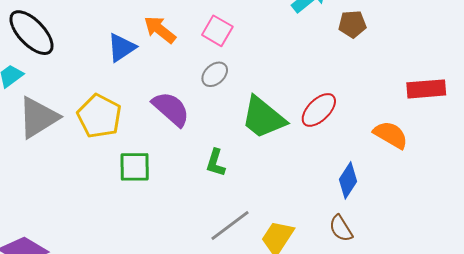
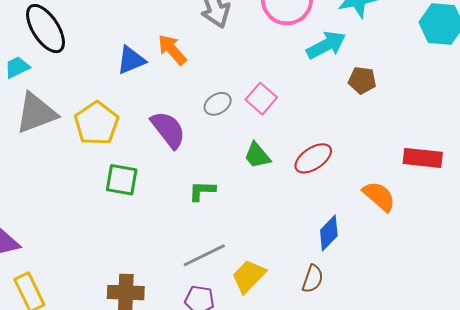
pink square: (217, 31) -> (261, 99), moved
green trapezoid: (263, 118) -> (257, 155), size x0.6
green L-shape: (216, 163) -> (202, 191), turned 64
brown semicircle: (341, 228) -> (313, 279), turned -140

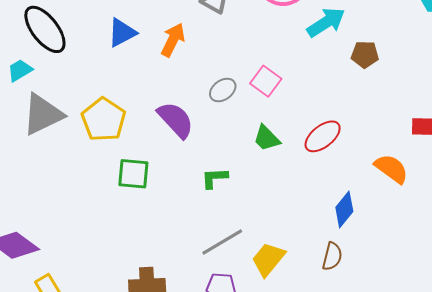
orange arrow: (172, 50) -> (173, 40), turned 72
blue triangle: (131, 60) -> (122, 33), moved

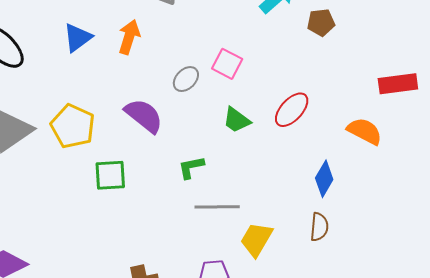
gray line: (222, 242) -> (217, 207), moved, turned 39

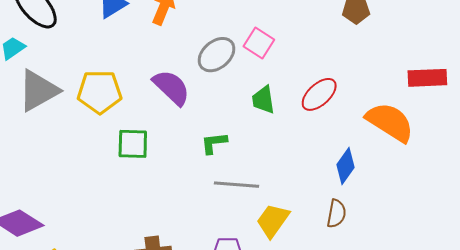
gray ellipse: (186, 79) -> (217, 55), size x1.4
green trapezoid: (237, 120) -> (263, 100), turned 40
yellow pentagon: (73, 126) -> (100, 92), turned -30
orange semicircle: (365, 131) -> (390, 122), size x1.4

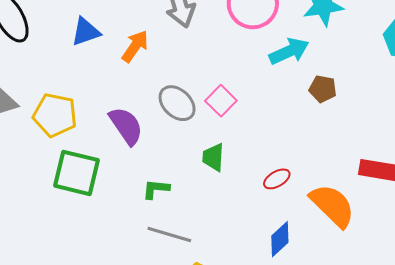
gray ellipse: (217, 55) -> (177, 103), turned 72
red ellipse: (319, 94) -> (277, 179), moved, size x0.7
green square: (133, 144) -> (76, 173), size x1.4

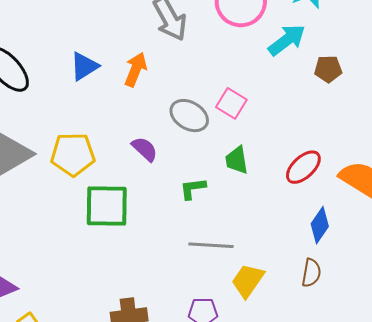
purple semicircle: (126, 126) -> (145, 149), size x0.7
red ellipse: (277, 179) -> (303, 167), size x1.4
green L-shape: (156, 189) -> (193, 188), moved

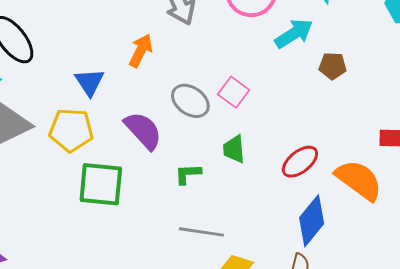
blue triangle: (84, 66) -> (90, 82), moved, turned -36
purple semicircle: (145, 149) -> (143, 131), size x1.5
blue diamond: (320, 225) -> (312, 221), size x1.4

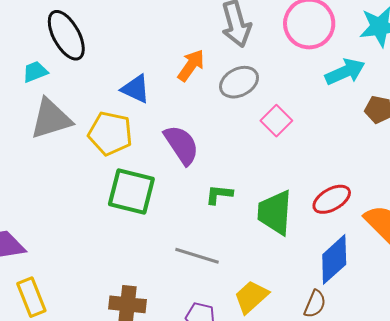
blue triangle: (90, 82) -> (136, 89), turned -40
gray ellipse: (190, 101) -> (239, 82), moved, turned -72
green trapezoid: (234, 149) -> (275, 212), moved, size x1.6
gray line: (201, 232) -> (197, 256), moved

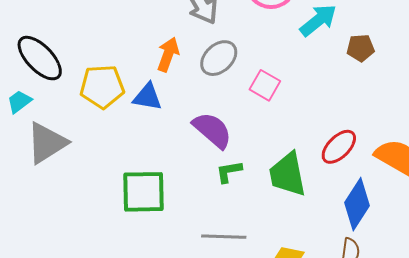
blue triangle: (136, 89) -> (147, 97), moved
yellow pentagon: (110, 133) -> (102, 87), moved
purple semicircle: (181, 145) -> (212, 130), moved

